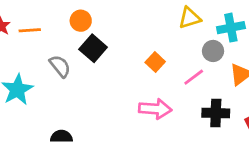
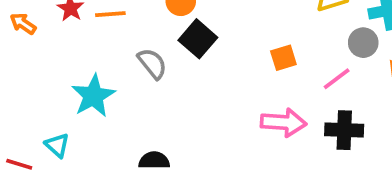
orange square: (155, 62) -> (283, 58), turned 30
black cross: (216, 113) -> (344, 130), moved

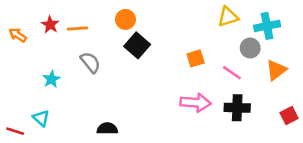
gray semicircle: (152, 64) -> (90, 62), moved
pink line: (337, 79) -> (232, 73), turned 72
cyan star: (93, 96) -> (51, 79), moved, size x0.6

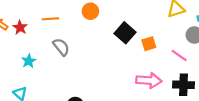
red star: (50, 25) -> (20, 27), moved
black square: (137, 45) -> (125, 33), moved

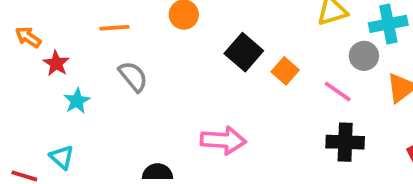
red star: (20, 27) -> (56, 63), moved
orange square: (149, 44) -> (285, 71), turned -32
pink arrow: (149, 80) -> (223, 140), moved

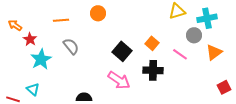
black square: (244, 52) -> (122, 51), moved
cyan star: (77, 101) -> (41, 59), size x1.5
pink arrow: (223, 140) -> (119, 80), turned 30
black cross: (345, 142) -> (153, 70), moved

